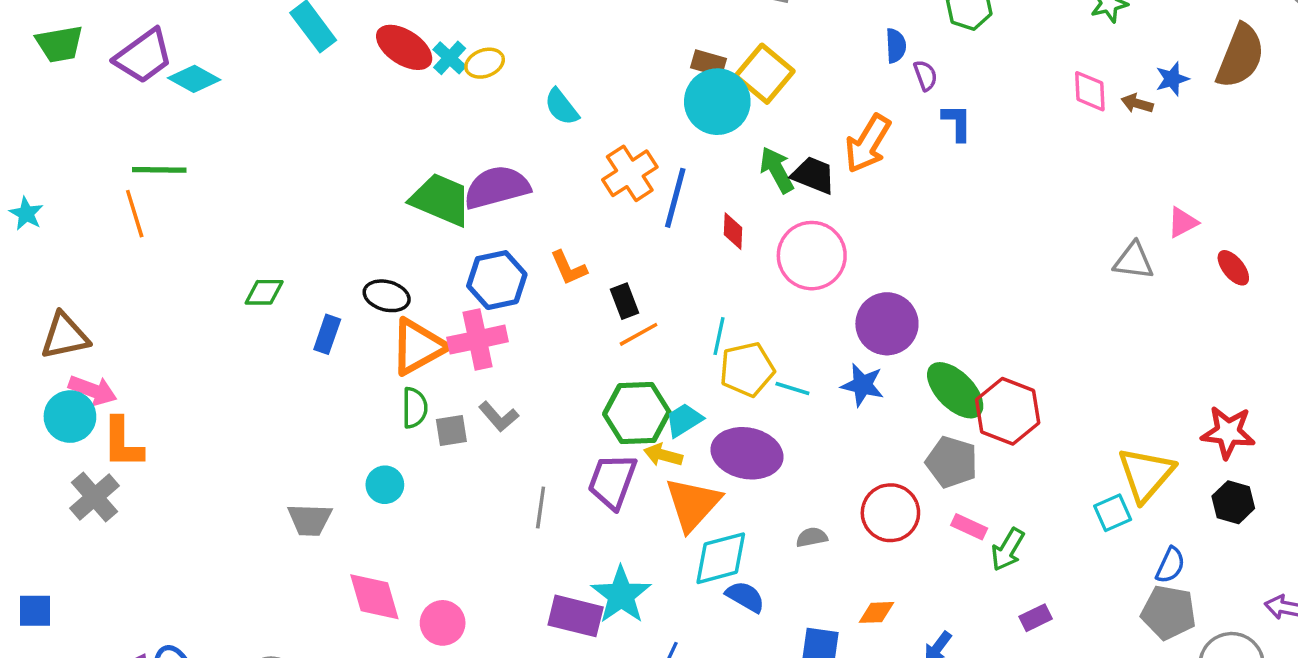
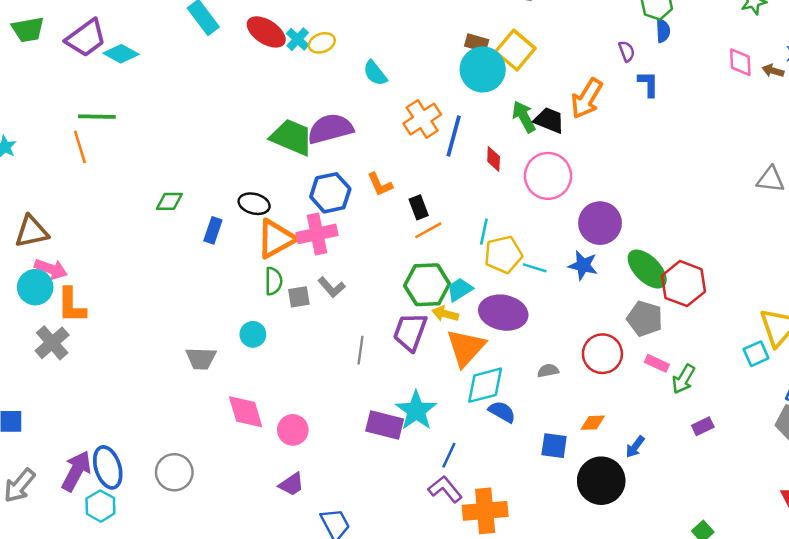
blue semicircle: (896, 46) -> (663, 31), moved

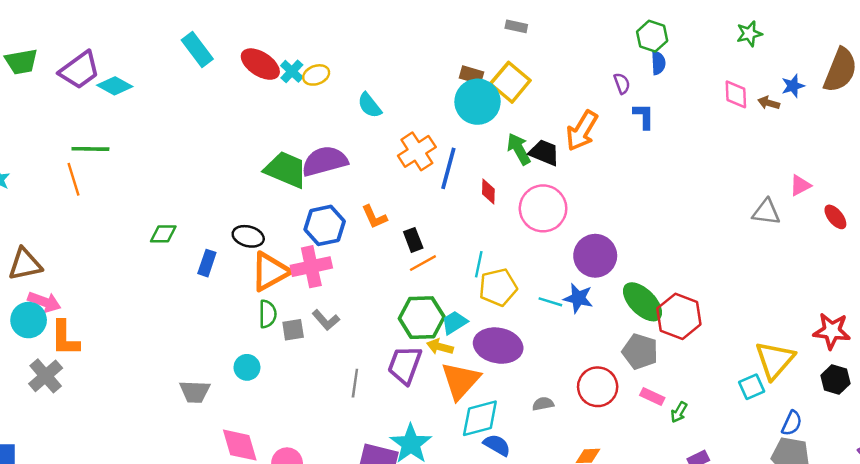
cyan line: (535, 268) -> (550, 302), moved
green arrow: (683, 379) -> (679, 412), size x0.7

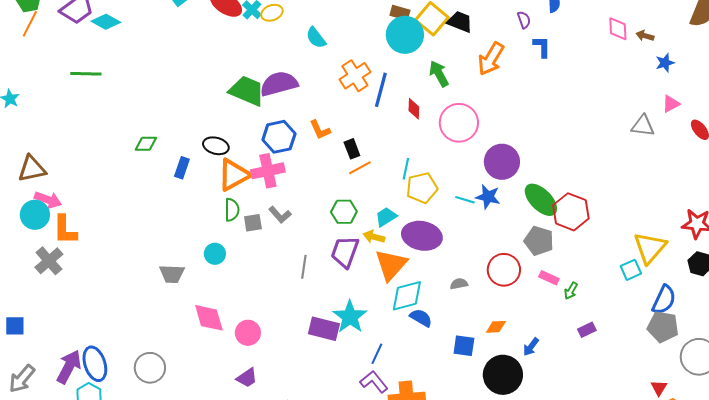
blue star: (793, 86) -> (665, 63), moved
black trapezoid: (544, 153) -> (460, 22), moved
orange line: (73, 179) -> (30, 24), moved, turned 44
green hexagon: (422, 318) -> (344, 212), moved, size x0.7
blue semicircle: (792, 423) -> (664, 300), size x1.4

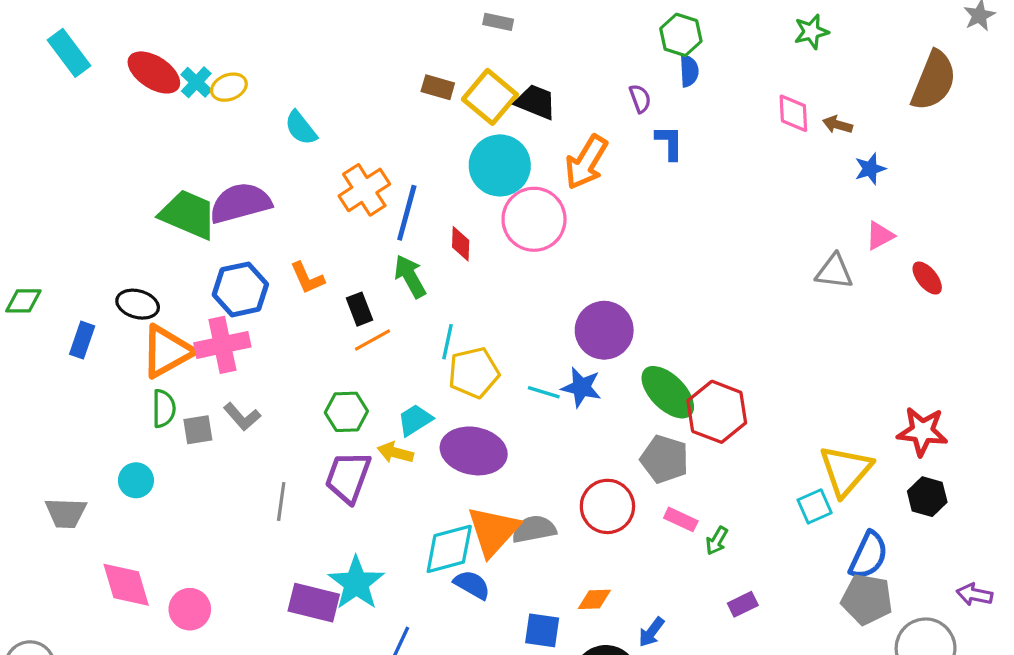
cyan circle: (405, 35) -> (500, 165), moved
green arrow: (439, 74) -> (410, 276), moved
pink circle: (459, 123) -> (534, 219), moved
orange triangle: (391, 265) -> (493, 531), moved
gray semicircle: (459, 284) -> (534, 529), size x1.5

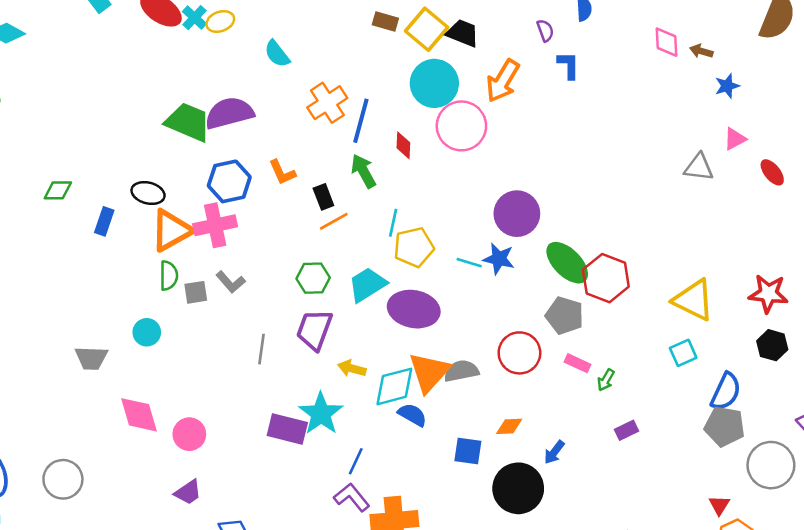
cyan trapezoid: (415, 420) -> (367, 285), size x1.4
yellow arrow: (395, 453) -> (352, 368), moved
yellow triangle: (846, 471) -> (694, 300), moved, turned -45

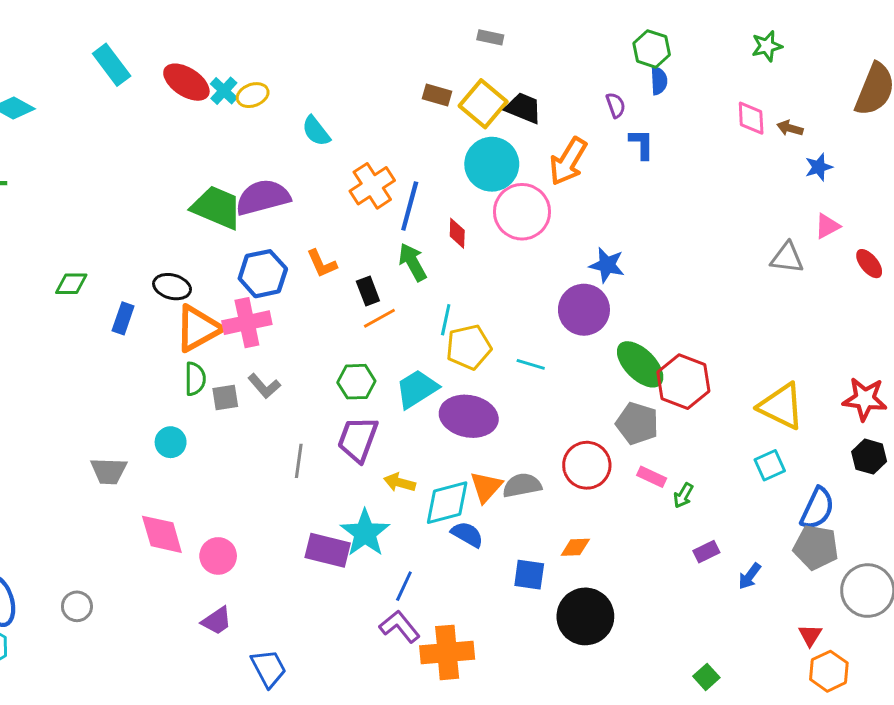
blue star: (499, 259) -> (607, 265), moved
orange triangle: (429, 372) -> (486, 487), size x0.7
blue arrow: (554, 452) -> (750, 576), moved
gray circle: (63, 479) -> (77, 606), size x0.7

